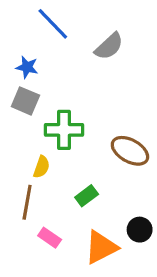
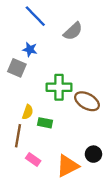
blue star: (27, 67) -> (30, 49), moved
green cross: (64, 130) -> (59, 87), moved
green rectangle: (87, 196) -> (45, 123), moved, turned 48

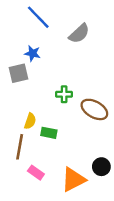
gray square: (17, 68) -> (18, 73), turned -36
green cross: (59, 87) -> (64, 94), size x0.6

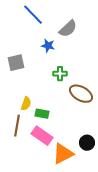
blue star: (32, 53) -> (48, 46), moved
green cross: (64, 94) -> (60, 74), moved
pink rectangle: (36, 173) -> (42, 136), moved, size x1.5

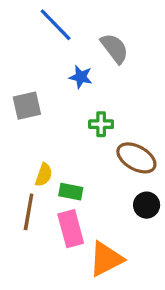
gray semicircle: (68, 29) -> (115, 48), turned -84
pink rectangle: (42, 136) -> (71, 229), turned 40
black circle: (87, 143) -> (147, 205), moved

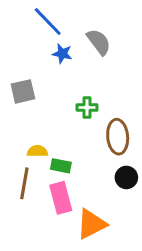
blue star: (81, 77) -> (62, 54), moved
brown ellipse: (136, 158) -> (118, 137), turned 56
yellow semicircle: (44, 175) -> (37, 151), turned -108

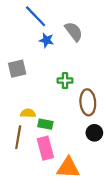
orange triangle: (91, 224) -> (68, 168), turned 30

